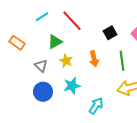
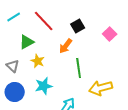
black square: (110, 33) -> (78, 26), moved
orange arrow: (94, 59) -> (66, 46), moved, turned 49
green line: (122, 61) -> (79, 68), moved

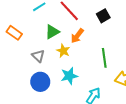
orange arrow: (66, 46) -> (77, 36), moved

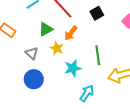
cyan star: (69, 76) -> (73, 68), moved

